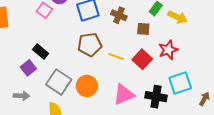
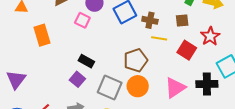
brown cross: (119, 15) -> (150, 20), moved
brown pentagon: (90, 45) -> (136, 60), moved
yellow line: (116, 56) -> (159, 38), moved

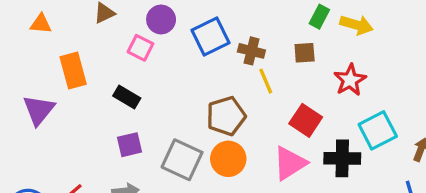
yellow line: (159, 38) -> (266, 81), turned 56
red square: (187, 50) -> (306, 120), moved
black rectangle: (86, 61) -> (127, 97), moved
purple square: (77, 79) -> (129, 145), turned 35
purple triangle: (16, 80) -> (39, 110), moved

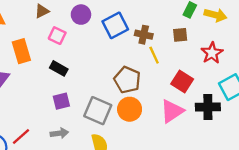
pink square: (140, 48) -> (57, 36), moved
brown pentagon: (226, 116) -> (127, 80), turned -30

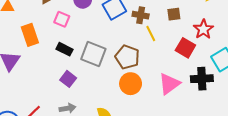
red square: (182, 81) -> (185, 48), moved
purple square: (61, 101) -> (68, 79), turned -35
gray square: (98, 111) -> (93, 54), moved

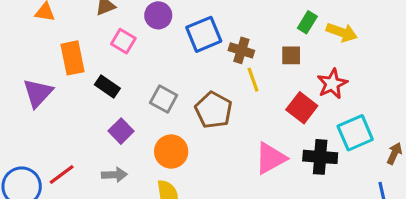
black rectangle: (64, 49) -> (107, 86), moved
gray square: (93, 54) -> (164, 99), size x0.7
orange circle: (131, 84) -> (171, 152), moved

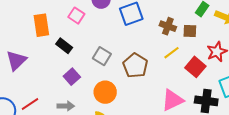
brown cross: (241, 50) -> (168, 26), moved
yellow line: (253, 80) -> (171, 53), moved, turned 70
purple triangle: (38, 93) -> (16, 60), moved

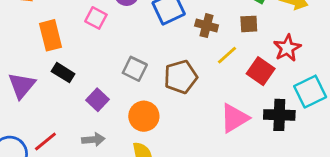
brown cross: (168, 26) -> (207, 26), moved
black rectangle: (64, 46) -> (63, 73), moved
brown pentagon: (135, 65) -> (181, 77), turned 30

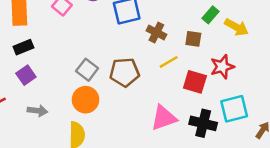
gray square: (135, 69) -> (87, 70), moved
red square: (261, 71) -> (195, 82), turned -30
black rectangle: (63, 73) -> (23, 47), turned -66
purple square: (98, 100) -> (26, 75), moved

